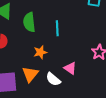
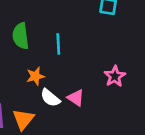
orange triangle: (30, 74) -> (23, 119), moved
white semicircle: (53, 79) -> (50, 98), moved

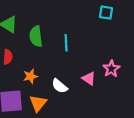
orange star: (35, 76) -> (30, 76), moved
pink triangle: (76, 98) -> (89, 78), moved

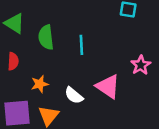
pink star: (111, 69) -> (141, 65), moved
pink triangle: (89, 78) -> (108, 87), size x1.5

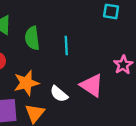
orange star: (40, 84) -> (26, 83), size x1.5

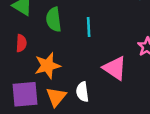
white semicircle: (59, 94) -> (82, 92), moved, turned 42

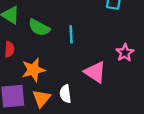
green semicircle: (54, 19) -> (39, 28), turned -55

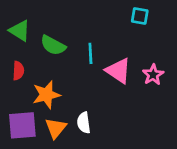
pink triangle: (95, 72) -> (118, 71), moved

